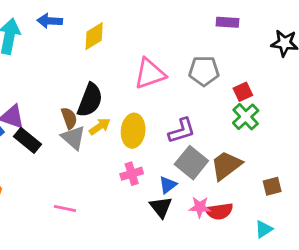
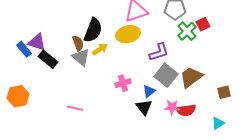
green cross: (246, 117) -> (187, 31), moved
yellow ellipse: (133, 131) -> (128, 34), moved, turned 70

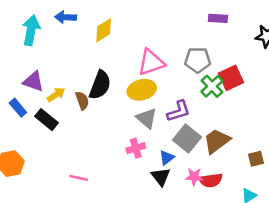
red square: (203, 24) -> (231, 78), size x1.5
purple triangle: (37, 42) -> (33, 81), moved
yellow arrow: (100, 49) -> (56, 95), moved
gray triangle: (81, 57) -> (146, 118), moved

